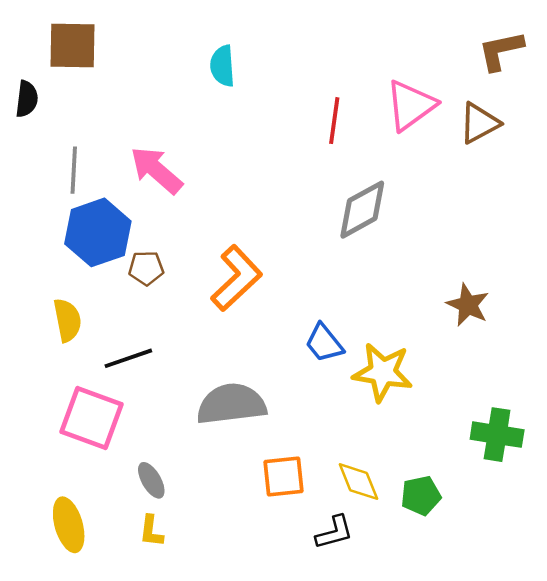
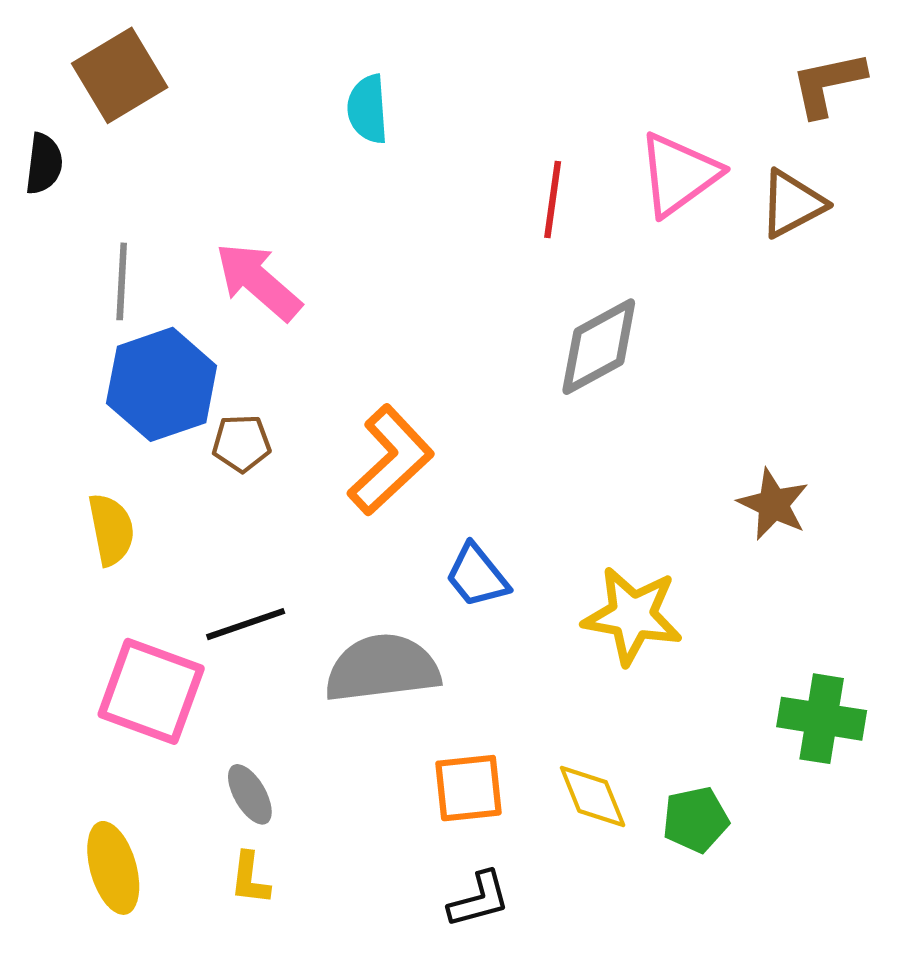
brown square: (72, 46) -> (120, 75), turned -32
blue trapezoid: (324, 343) -> (477, 576), moved
black line: (128, 358) -> (246, 624), moved
black L-shape: (334, 532) -> (479, 899), moved

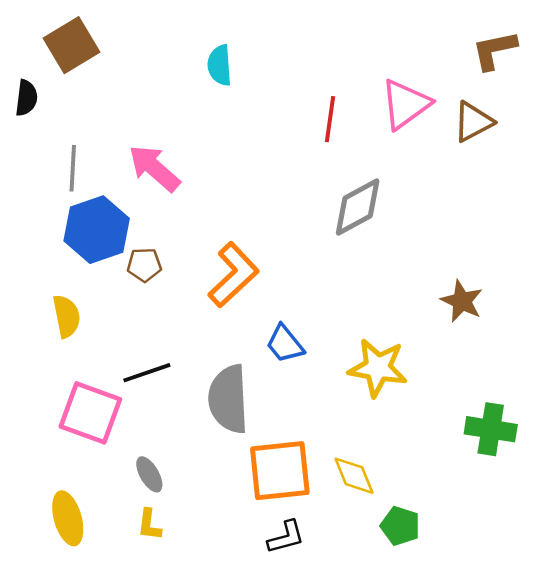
gray semicircle: (382, 668) -> (228, 399), turned -86
orange square: (469, 788) -> (280, 471), size x1.5
green pentagon: (696, 820) -> (400, 526), moved, turned 30

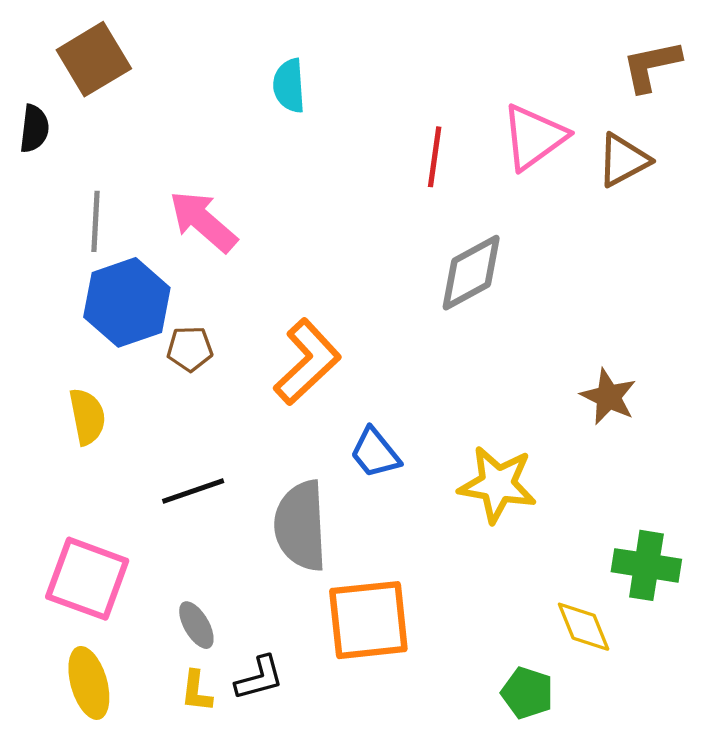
pink square: (90, 413) -> (87, 579), moved
yellow diamond: (354, 476) -> (584, 627), moved
black L-shape: (286, 537) -> (259, 678), moved

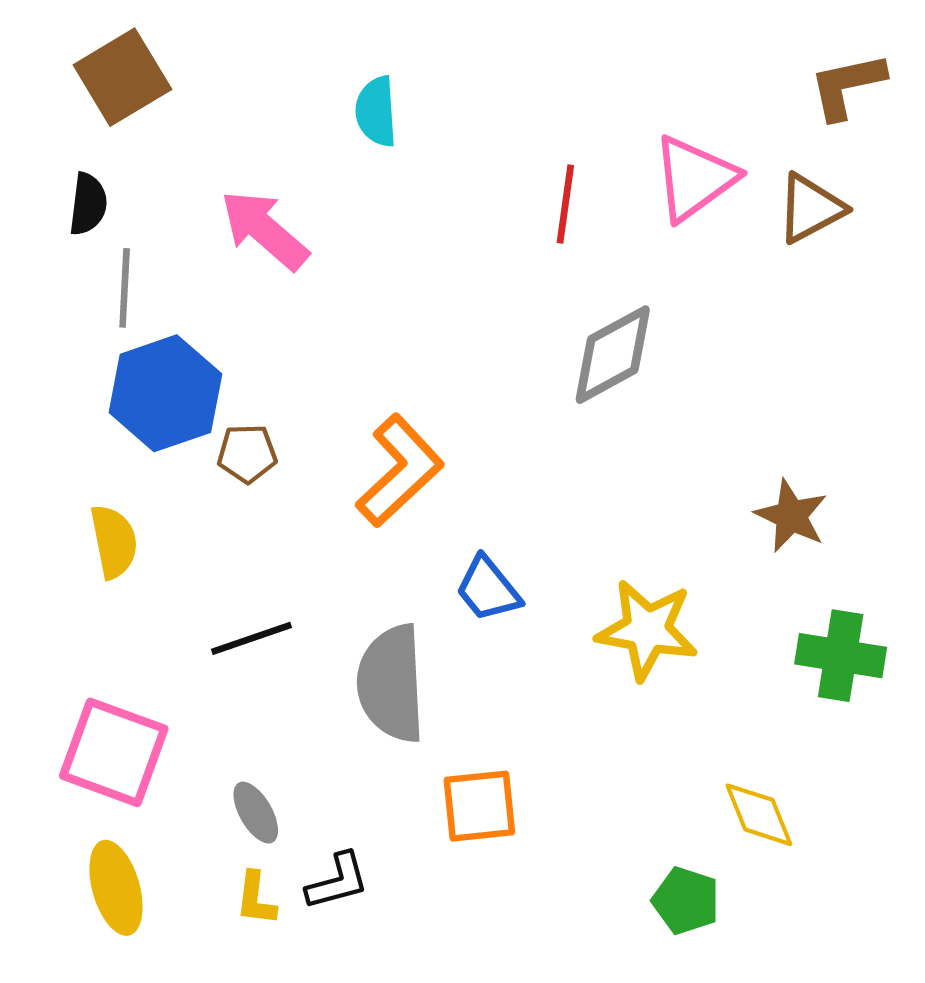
black semicircle: (34, 129) -> (88, 204), moved
pink arrow: (203, 221) -> (264, 230), moved
green cross: (646, 565) -> (841, 656), moved
orange square: (368, 620) -> (479, 806), size x0.7

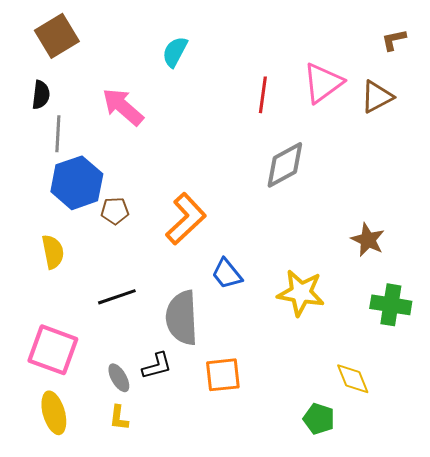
brown L-shape: (847, 86) -> (394, 40), size x0.7
cyan semicircle: (376, 112) -> (175, 52), turned 32
black L-shape: (337, 881) -> (157, 366), moved

